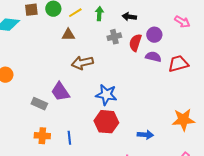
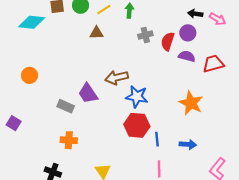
black arrow: (129, 17) -> (195, 14), moved
brown arrow: (82, 63) -> (117, 77), moved
orange star: (183, 120) -> (191, 103), moved, turned 30
blue arrow: (145, 135) -> (188, 144), moved
blue line: (69, 138) -> (157, 139), moved

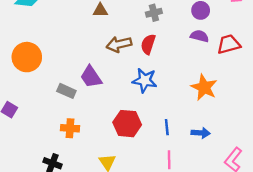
red semicircle: (168, 41) -> (148, 44), moved
orange circle: (30, 75) -> (27, 57), size x1.6
brown arrow: (117, 77) -> (119, 44), moved
red hexagon: (137, 125) -> (127, 124), moved

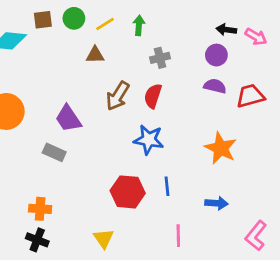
brown arrow: (119, 44) -> (118, 96), turned -45
purple trapezoid: (91, 77) -> (68, 119), moved
blue line: (167, 127) -> (167, 186), moved
orange cross: (70, 128) -> (40, 209), moved

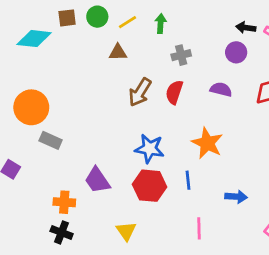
purple semicircle: (215, 86) -> (221, 89), moved
purple trapezoid: (68, 119) -> (97, 180), moved
blue star: (149, 140) -> (150, 149), moved
orange star: (221, 148) -> (207, 143), moved
gray rectangle: (54, 152) -> (51, 140), moved

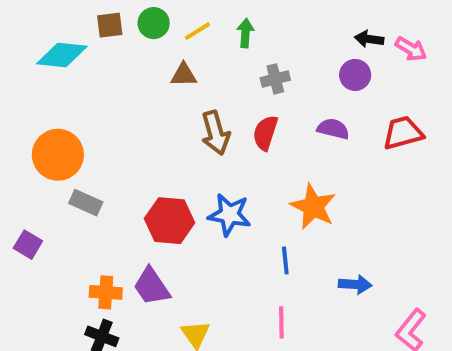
brown arrow: (140, 92) -> (215, 133), turned -48
purple trapezoid: (97, 180) -> (152, 286), moved
red hexagon: (150, 186) -> (170, 221), moved
pink line: (199, 228) -> (281, 322), moved

